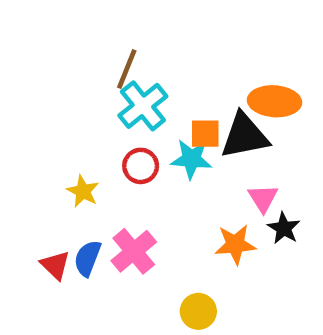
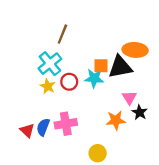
cyan cross: (143, 106) -> (50, 64), moved
yellow star: (83, 191) -> (48, 86), moved
pink cross: (134, 251) -> (66, 124), turned 30

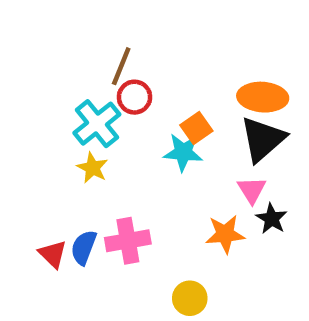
orange square: (101, 66) -> (196, 128), turned -35
black triangle: (120, 67) -> (263, 139), moved, turned -30
red circle: (69, 82) -> (134, 97), moved

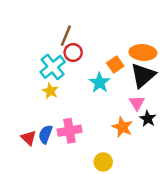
orange square: (196, 128) -> (115, 65), moved
cyan star: (183, 152) -> (100, 83), turned 30
orange star: (225, 234) -> (122, 127), turned 30

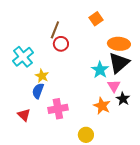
orange square: (115, 65) -> (96, 19), moved
cyan cross: (53, 67) -> (23, 57), moved
cyan star: (100, 83) -> (100, 70), moved
blue semicircle: (45, 134) -> (38, 91), moved

